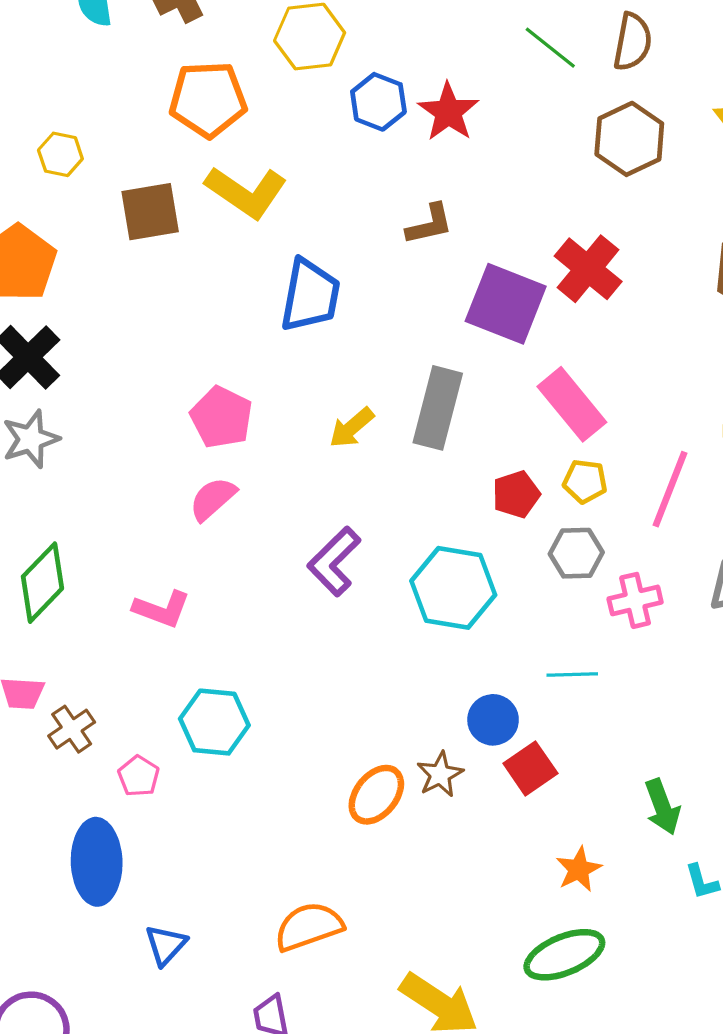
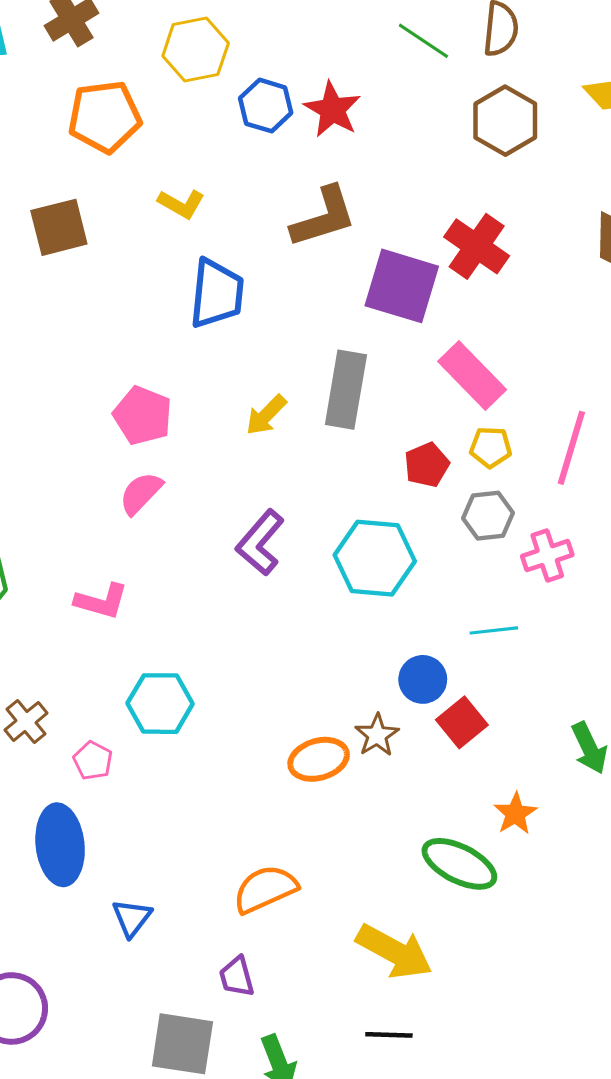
yellow L-shape: (246, 192) -> (181, 204), moved, size x0.6
brown L-shape: (430, 224) -> (324, 217), size x1.5
orange ellipse: (376, 795) -> (319, 759), turned 40
green ellipse: (564, 955) -> (459, 864), moved, turned 54

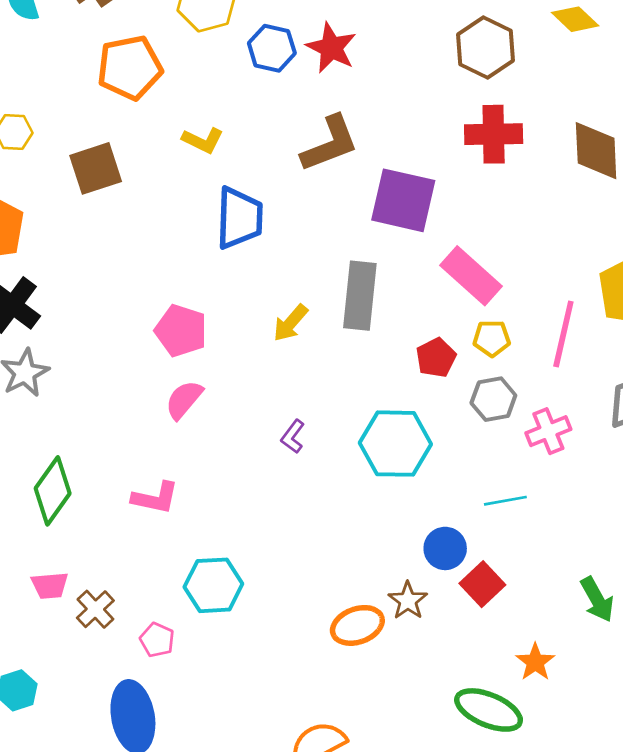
red cross: (477, 246) -> (494, 134), moved, turned -32
purple L-shape: (260, 543) -> (293, 437), size x0.6

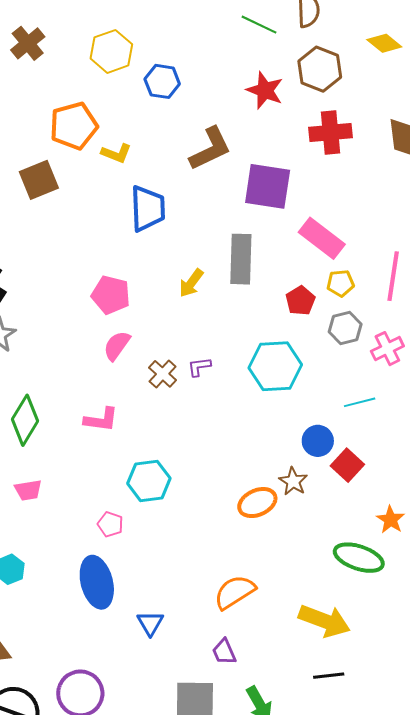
red star: (331, 48) -> (265, 90), moved
orange pentagon: (130, 68) -> (74, 126), moved
purple L-shape: (293, 437) -> (199, 367), turned 50
brown cross: (95, 609) -> (163, 374), moved

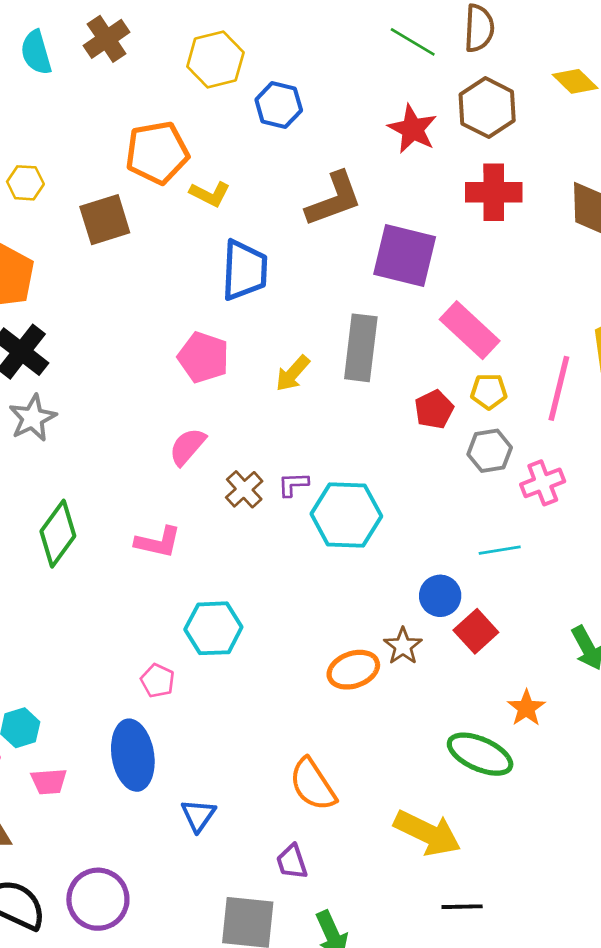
pink pentagon: (111, 295) -> (203, 357), moved
cyan hexagon: (275, 366) -> (346, 515), moved
pink trapezoid: (28, 490) -> (49, 782), moved
orange semicircle: (235, 592) -> (313, 785), turned -96
black line: (329, 676) -> (462, 907), moved

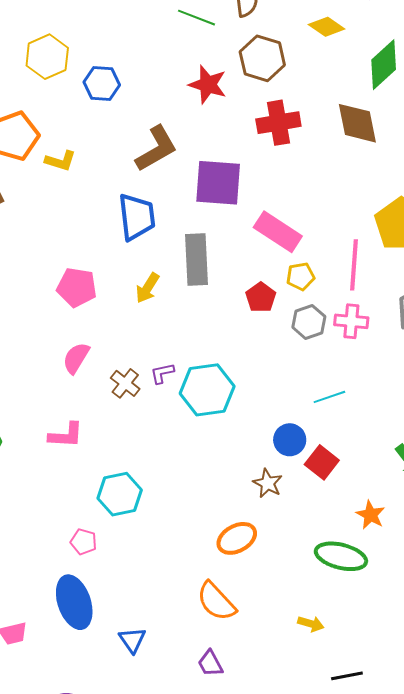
blue trapezoid: (244, 270) -> (137, 217), moved
pink cross: (543, 483) -> (351, 321), moved, turned 36
orange ellipse: (353, 670) -> (237, 538), moved
yellow arrow: (427, 833) -> (311, 624), size x0.5

